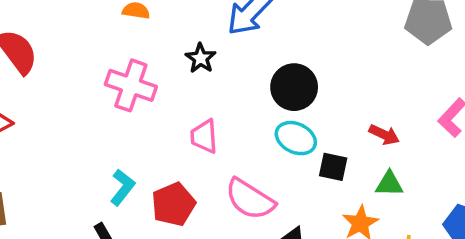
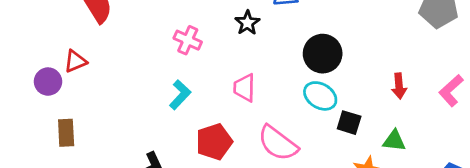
pink cross: (131, 85) -> (188, 40), size x0.7
red arrow: (384, 135) -> (399, 86), moved, turned 55
cyan L-shape: (122, 187) -> (180, 95), moved

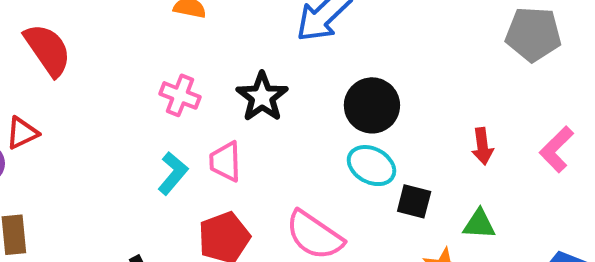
black star: (247, 23) -> (262, 97), moved, size x1.4
pink trapezoid: (244, 88) -> (225, 161), moved

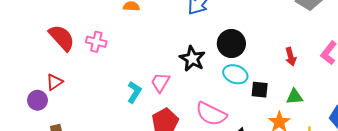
pink cross: (180, 95) -> (96, 42), moved
black star: (262, 97) -> (192, 59), moved
pink trapezoid: (225, 161) -> (160, 82), turned 40

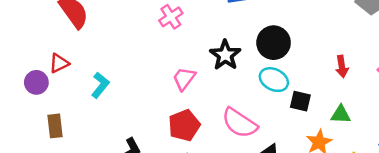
pink cross: (96, 42) -> (171, 17), moved, turned 36
cyan L-shape: (134, 92) -> (100, 85), moved

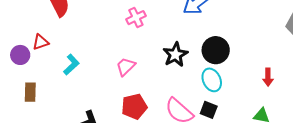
pink trapezoid: (184, 79) -> (126, 67), moved
cyan ellipse: (274, 80) -> (212, 80), turned 30
black square: (300, 101) -> (209, 110), moved

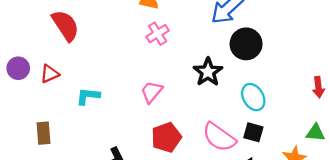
black circle: (216, 50) -> (246, 44), moved
purple circle: (20, 55) -> (18, 68), moved
cyan L-shape: (71, 65) -> (88, 96), turned -125

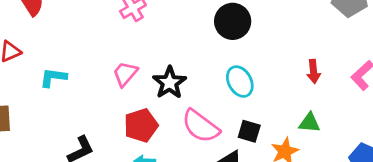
black star: (208, 72) -> (169, 83), moved
black square: (253, 132) -> (249, 131), moved

